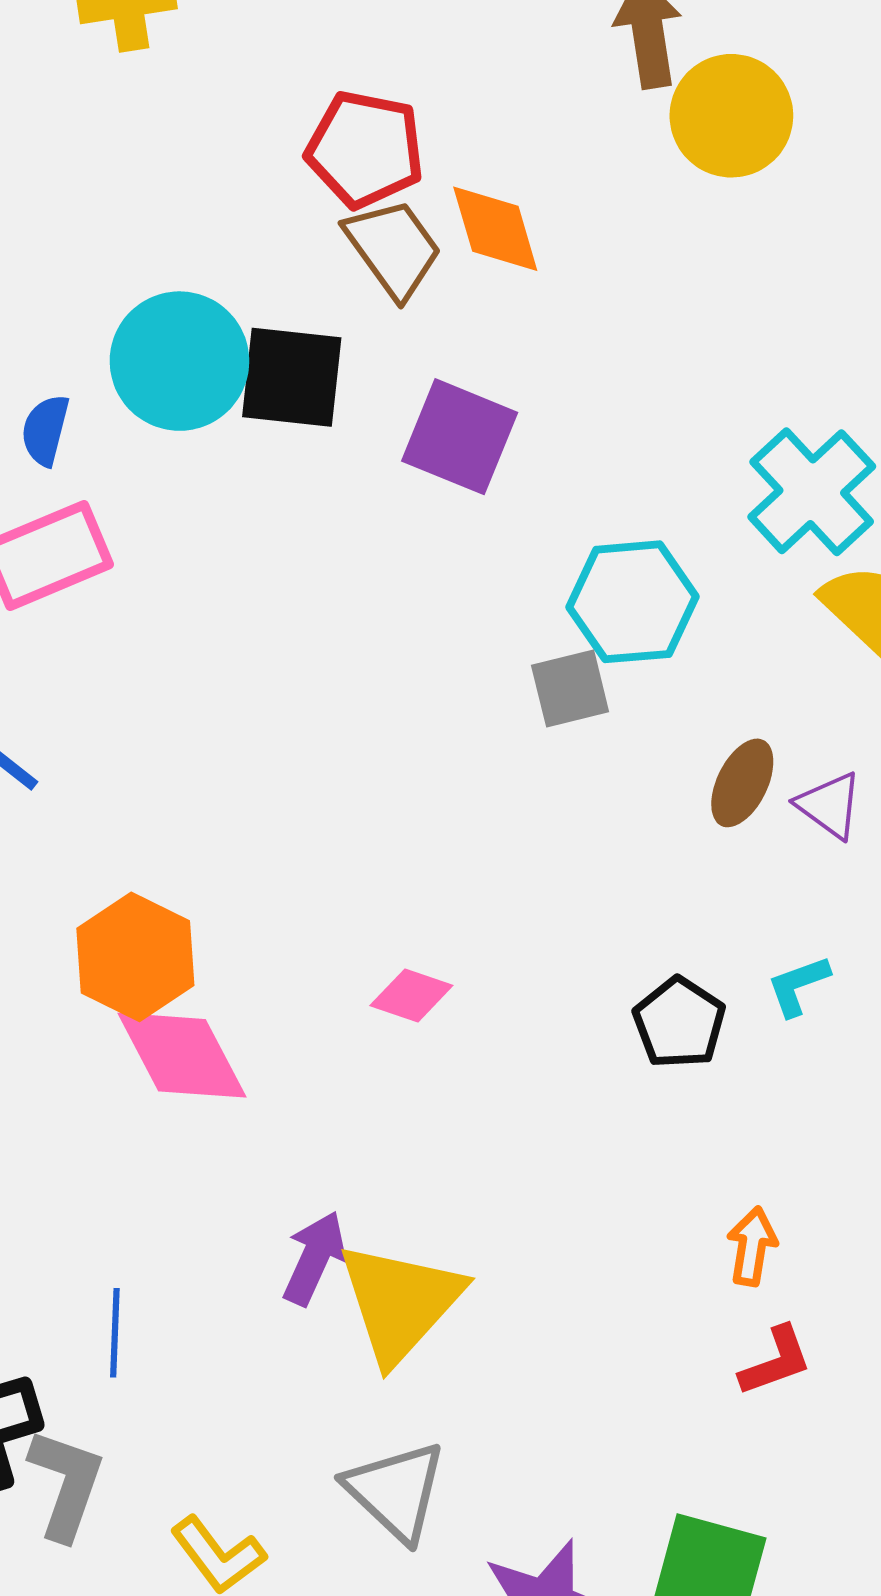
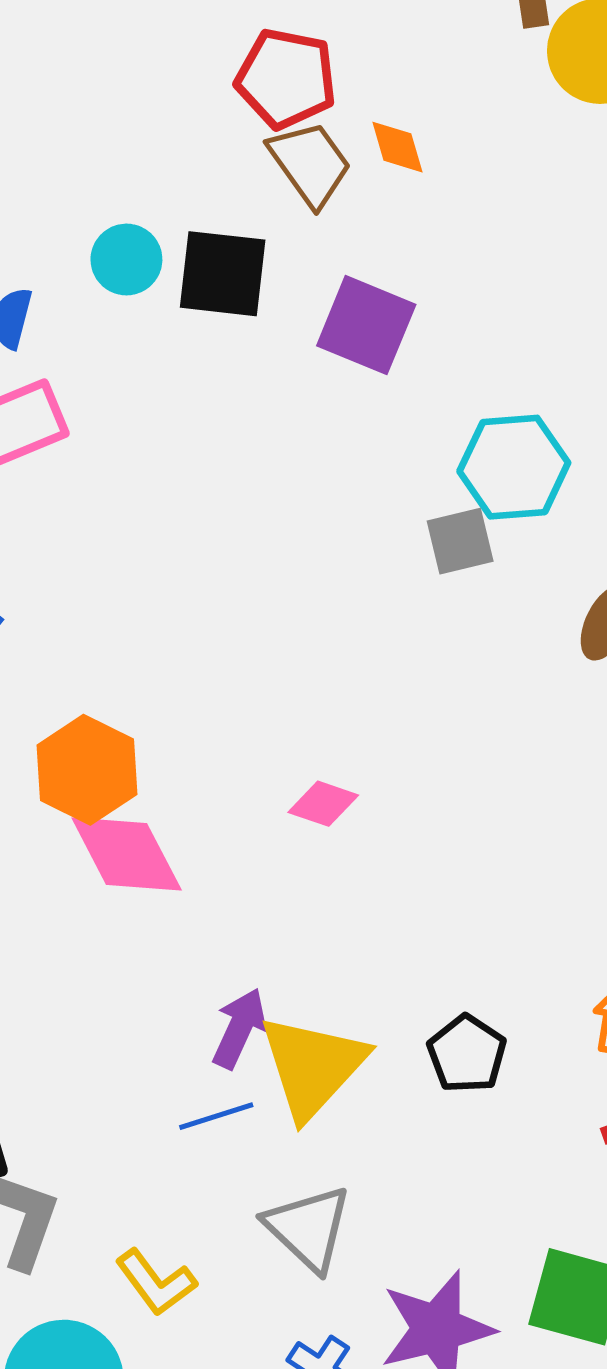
orange diamond: (495, 229) -> (397, 147), size x0.7
cyan circle: (179, 361) -> (126, 260), size x0.6
black pentagon: (679, 1023) -> (467, 1054), moved
blue line: (115, 1333) -> (216, 1116), moved, turned 70

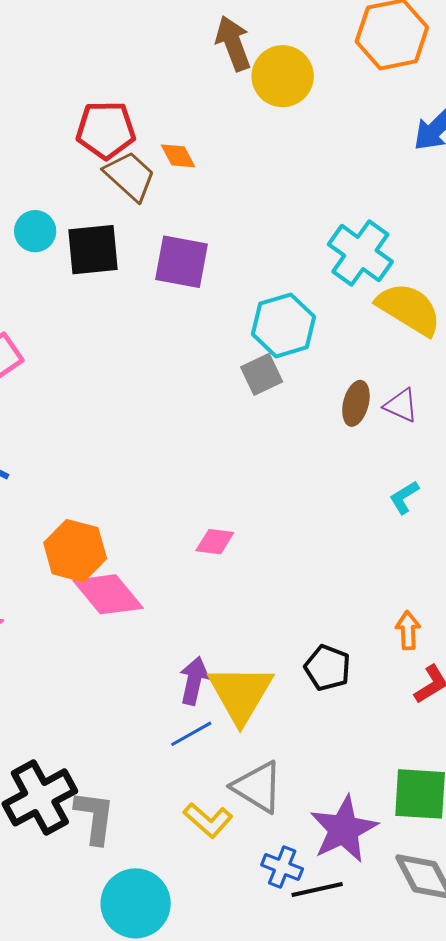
cyan circle: (126, 260) -> (35, 231), moved
yellow L-shape: (156, 1282) -> (208, 820), moved

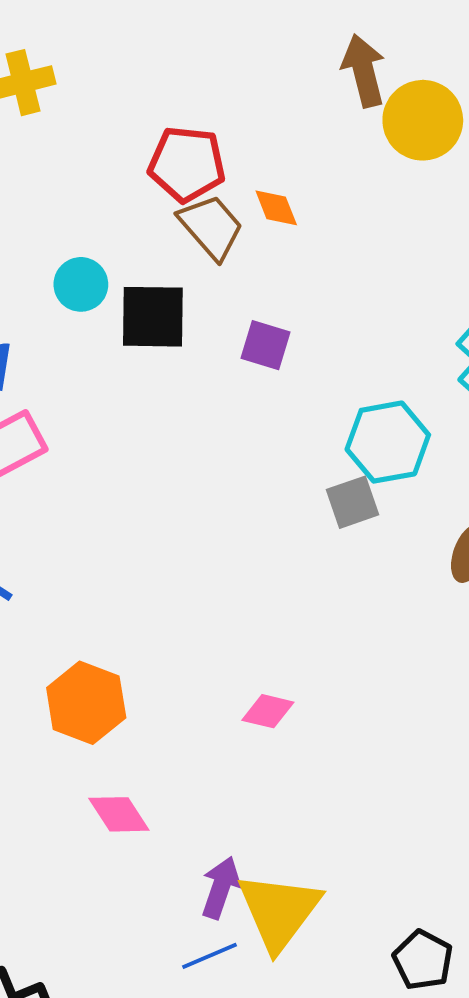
purple square: (182, 262) -> (266, 345), size x0.7
pink diamond: (108, 594) -> (119, 814), moved, size x0.7
black pentagon: (327, 668) -> (423, 960), moved

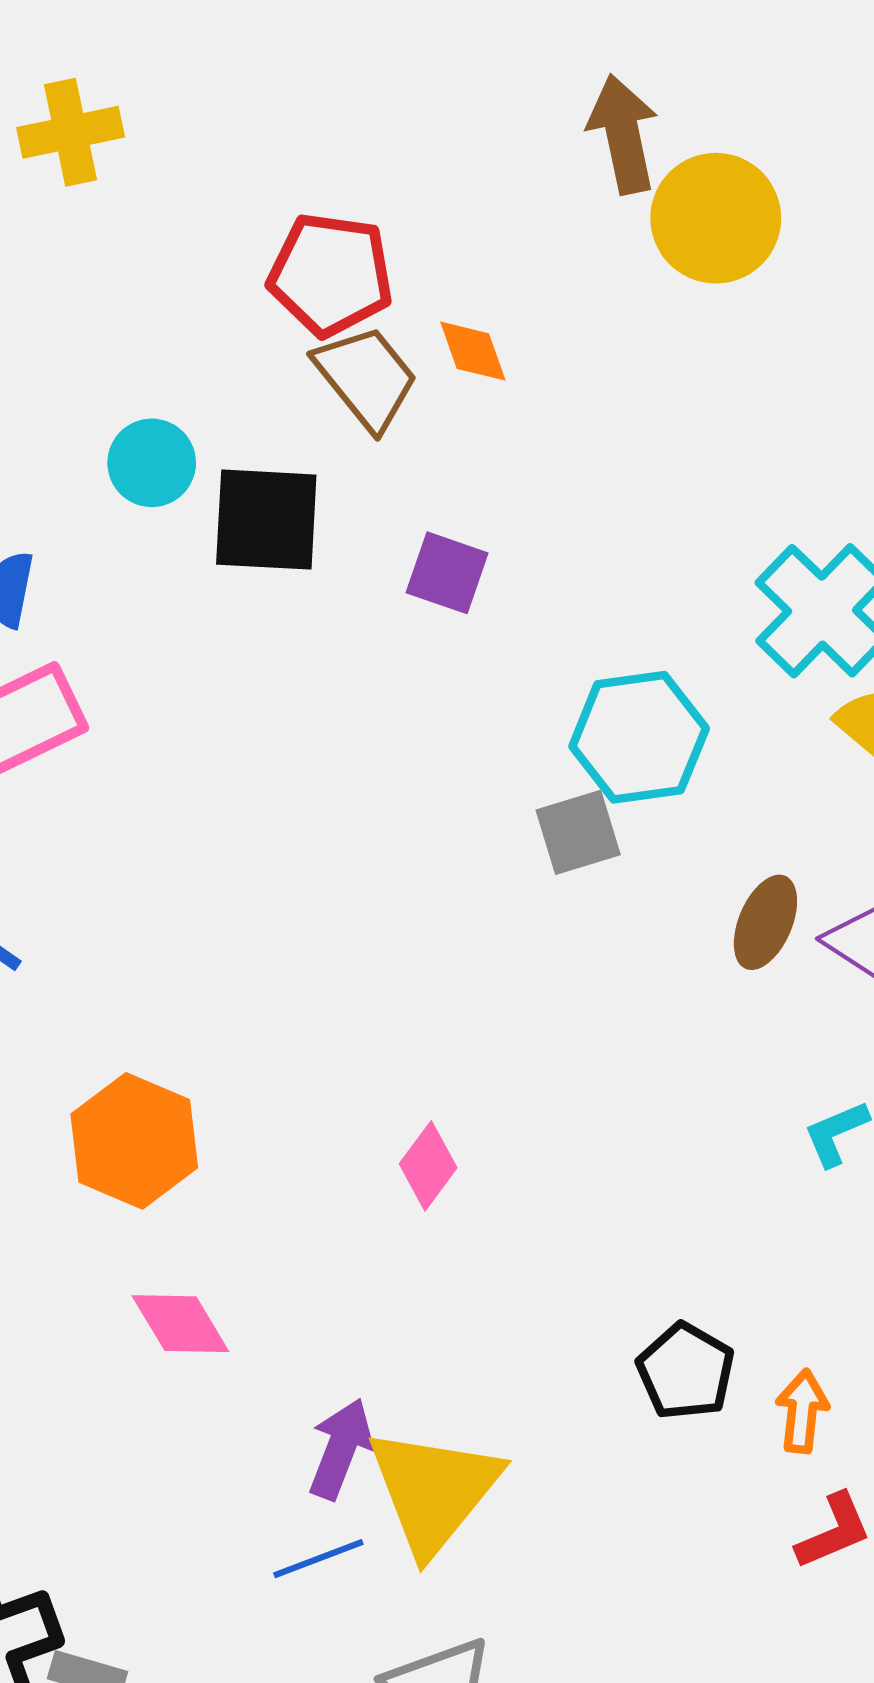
pink diamond: (268, 711) -> (428, 1166), turned -69
black pentagon: (423, 960) -> (686, 1371), moved

